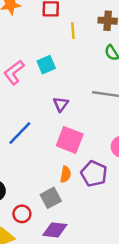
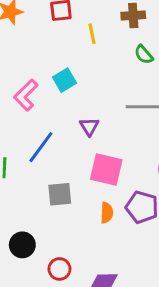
blue line: (20, 133) -> (41, 147), moved
gray square: (51, 198) -> (60, 194), moved, turned 30

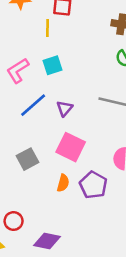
yellow line: (92, 34) -> (47, 28), moved
blue line: (41, 147) -> (33, 105), moved
gray square: (60, 194) -> (28, 159), turned -35

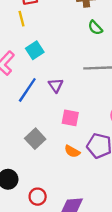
pink square: (71, 147) -> (70, 118), size x0.7
orange semicircle: (63, 183) -> (72, 151), turned 119

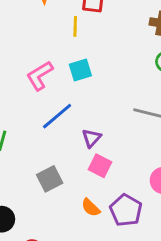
purple triangle: (56, 85) -> (91, 138), moved

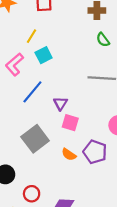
yellow line: (75, 26) -> (32, 36), moved, turned 40
gray square: (50, 179) -> (35, 139), size x1.4

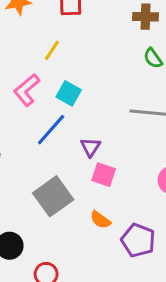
cyan square: (44, 55) -> (69, 93), moved, turned -35
purple pentagon: (95, 152) -> (138, 240), moved

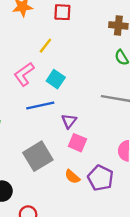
blue line: (51, 130) -> (40, 106), turned 32
purple pentagon: (138, 240) -> (101, 178), moved

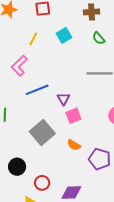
cyan square: (56, 79) -> (64, 35), moved, turned 35
pink square: (77, 143) -> (73, 116), turned -35
purple pentagon: (101, 178) -> (100, 159), moved

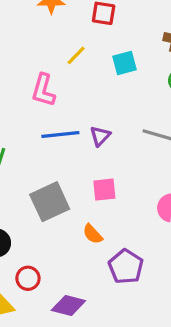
pink L-shape: (19, 66) -> (43, 90), turned -45
purple triangle: (63, 99) -> (100, 136), moved

